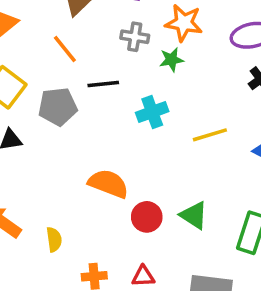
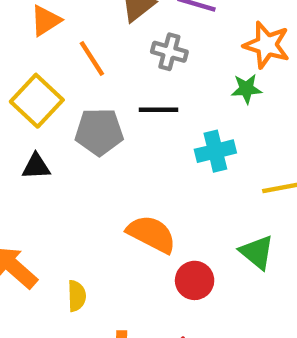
gray cross: (135, 37) -> (169, 52), moved
orange line: (65, 49) -> (92, 59), moved
green triangle: (194, 215) -> (257, 252), moved

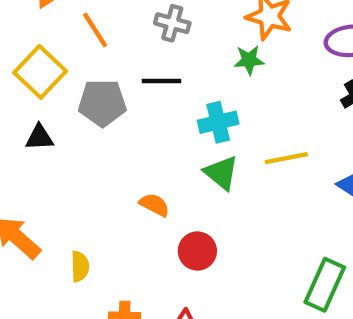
orange semicircle: (151, 234) -> (154, 205), size x0.6
green triangle: (257, 252) -> (221, 173), moved

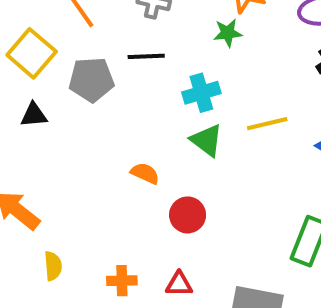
yellow semicircle: (80, 266) -> (53, 266), moved

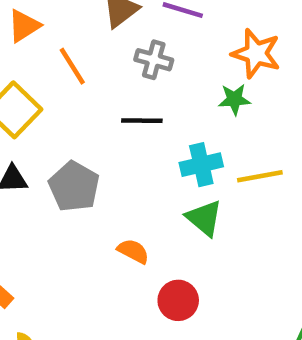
gray pentagon: (91, 80) -> (74, 186), moved, turned 30
yellow line: (267, 124) -> (260, 176), moved

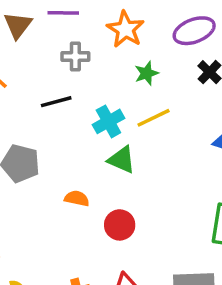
orange star: (256, 53) -> (125, 29), turned 30
gray cross: (154, 60) -> (75, 56), moved
green star: (234, 99) -> (146, 73), moved

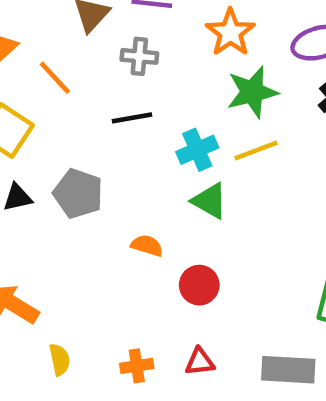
gray cross: (75, 56) -> (139, 56), moved
green star: (146, 73) -> (252, 92), size x1.6

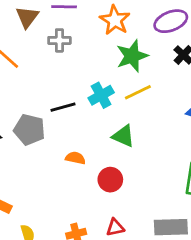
black line: (132, 118) -> (63, 107), moved
green triangle: (210, 201) -> (123, 136), moved

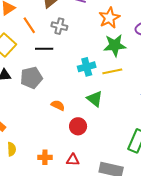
gray cross: (59, 40) -> (59, 26), moved
black line: (63, 107) -> (44, 49), moved
gray pentagon: (29, 130) -> (31, 78), turned 30

